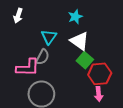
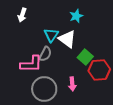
white triangle: (80, 41) -> (67, 39), moved
pink arrow: (99, 94) -> (72, 84), moved

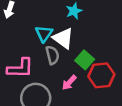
gray semicircle: (45, 54) -> (52, 55), moved, turned -42
pink arrow: (72, 84) -> (69, 83), moved, turned 48

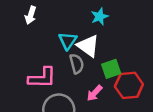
green square: (85, 60) -> (111, 69), turned 30

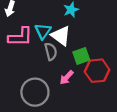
pink L-shape: (42, 78) -> (20, 37), moved

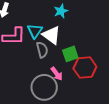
pink arrow: (67, 77) -> (57, 74), turned -80
gray circle: (35, 92) -> (44, 87), moved

